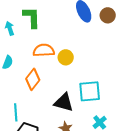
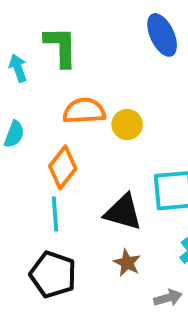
cyan line: (16, 112) -> (55, 214), moved

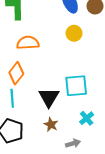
yellow circle: (127, 125) -> (74, 33), moved
black triangle: (123, 212) -> (49, 97), turned 45

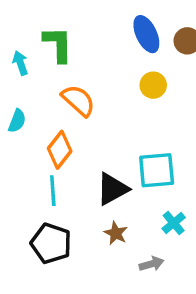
orange semicircle: (28, 43) -> (78, 100), turned 45
black triangle: (49, 97) -> (112, 189), turned 30

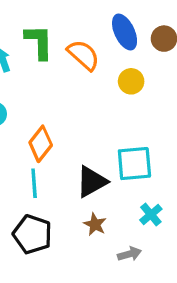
orange semicircle: (78, 100) -> (83, 55), moved

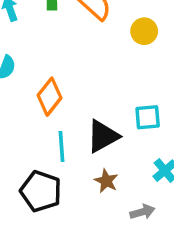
cyan square: (134, 164) -> (148, 117), size x0.7
cyan line: (34, 183) -> (62, 147), moved

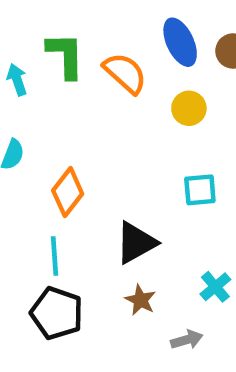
cyan square: (148, 117) -> (200, 190), moved
cyan line: (62, 147) -> (54, 256), moved

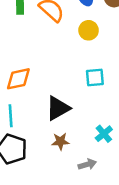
orange diamond: (68, 192) -> (18, 79), turned 40
brown star: (140, 300) -> (60, 141), turned -30

